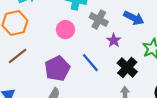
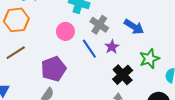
blue line: (90, 63) -> (89, 49), moved

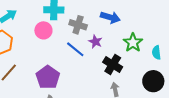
pink circle: (65, 31) -> (43, 30), moved

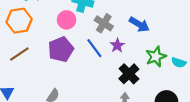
cyan semicircle: (156, 53) -> (179, 63), moved, turned -80
purple pentagon: (48, 77) -> (61, 49), moved

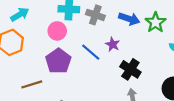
gray cross: (104, 23) -> (95, 15), moved
brown line: (19, 54) -> (32, 84), moved, turned 30
green star: (156, 57) -> (156, 22), moved

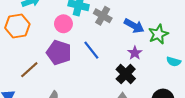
purple star: (113, 44) -> (135, 53), moved
purple pentagon: (58, 61) -> (59, 53), turned -30
brown line: (32, 84) -> (29, 70), turned -36

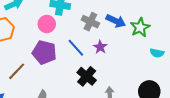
gray cross: (103, 16) -> (90, 22), moved
purple star: (135, 53) -> (100, 47), moved
black cross: (126, 74) -> (87, 76), moved

